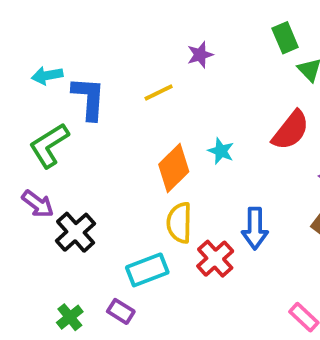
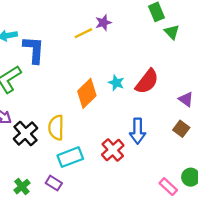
yellow line: (159, 92) -> (83, 33), moved
red semicircle: (291, 130) -> (147, 82), moved
yellow semicircle: (179, 223) -> (56, 128), moved

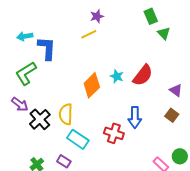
purple star: (103, 23) -> (97, 16), moved
red cross: (113, 150) -> (114, 133), turned -30
cyan rectangle: (70, 157) -> (78, 139), turned 55

